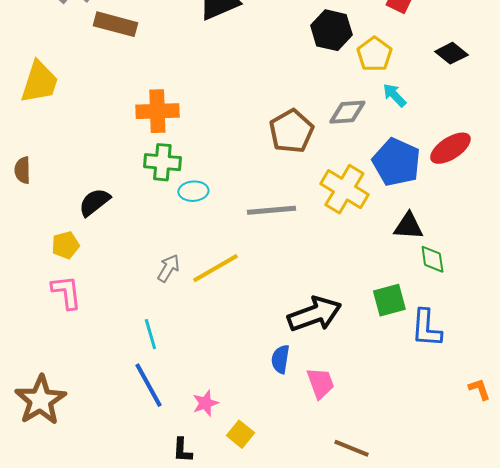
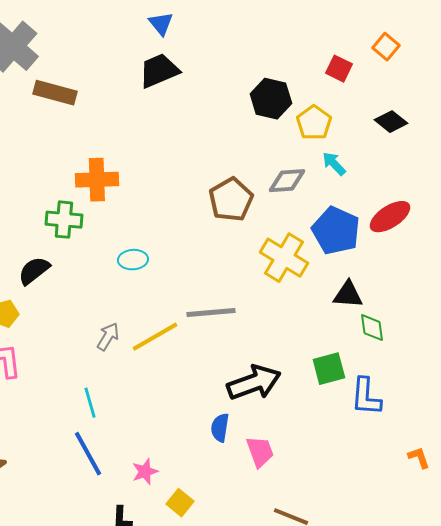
green cross: (162, 162) -> (64, 220), moved
gray line: (271, 210) -> (211, 313), moved

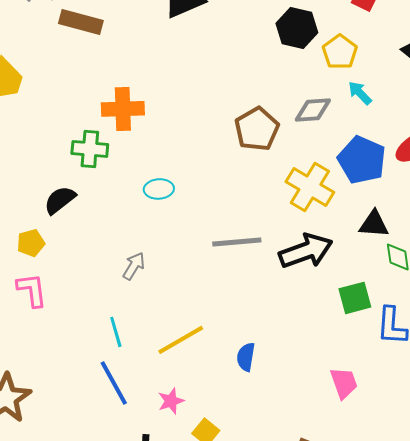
yellow line: (155, 337) -> (181, 340), moved
black arrow: (254, 383) -> (306, 251), moved
pink trapezoid: (260, 452) -> (344, 383), moved

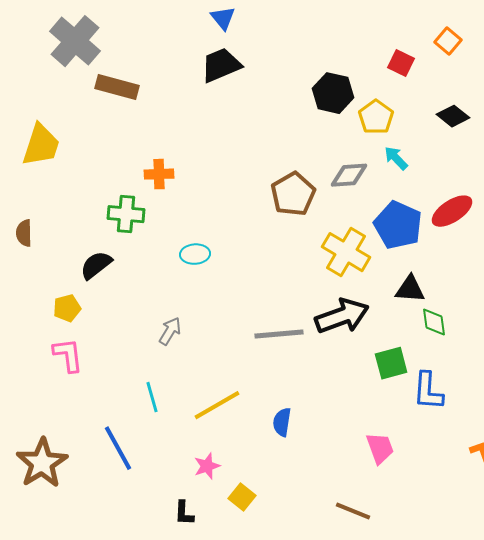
orange cross: (123, 109) -> (159, 174), size x0.7
gray line: (237, 242) -> (279, 334), moved
blue line: (114, 383) -> (118, 448), moved

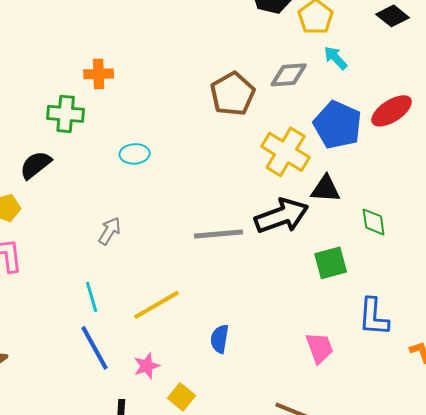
black triangle: (410, 289) -> (326, 189), moved
blue L-shape: (428, 391) -> (374, 317), moved
blue semicircle: (282, 422) -> (220, 339), moved
blue line: (118, 448) -> (95, 348), moved

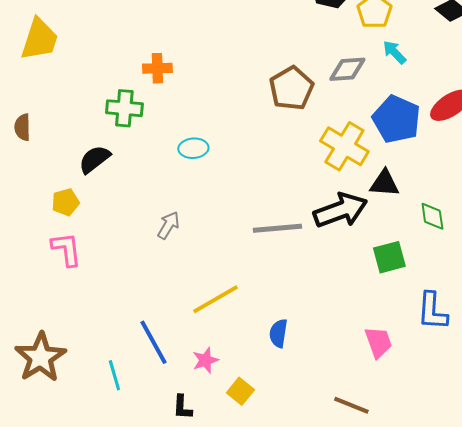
cyan line: (92, 297) -> (114, 375), moved

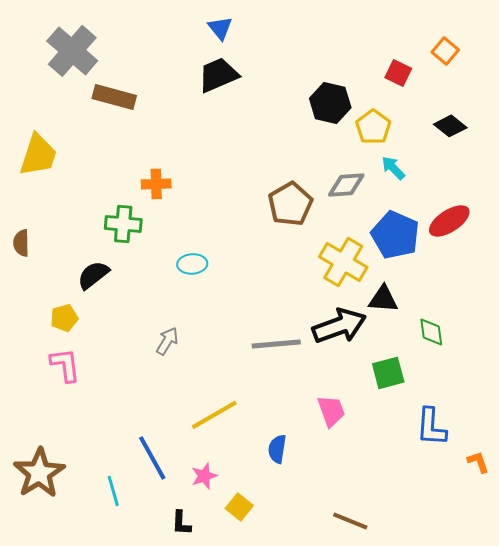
pink trapezoid: (378, 342) -> (331, 411), moved

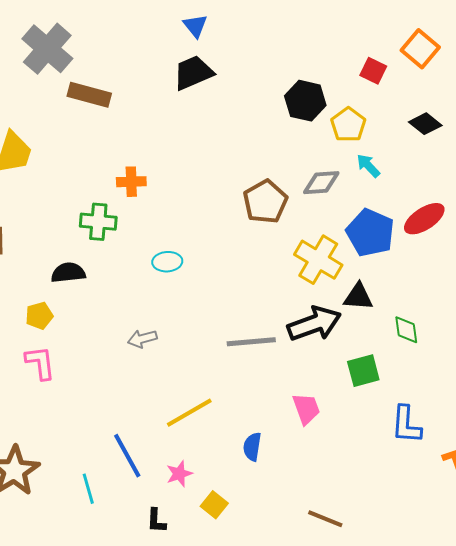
orange square: (445, 51) -> (420, 49), size x1.4
black semicircle: (93, 275) -> (68, 273), turned 32
gray arrow: (167, 341) -> (142, 339), turned -136

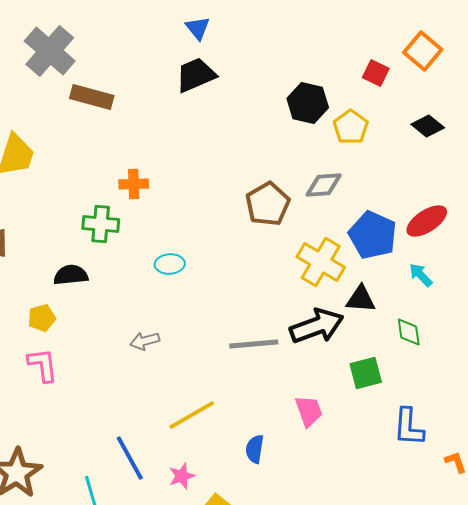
cyan arrow: (368, 166) -> (421, 275), moved

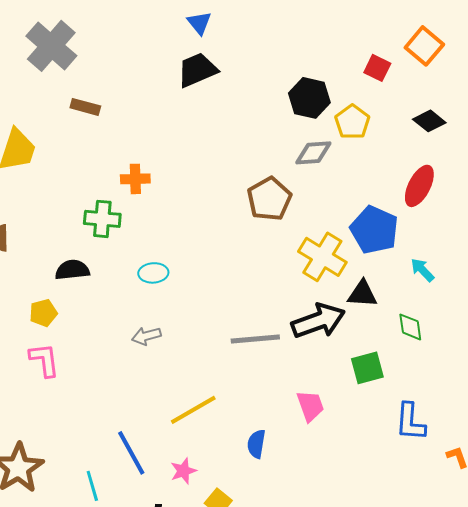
brown rectangle: (92, 97) -> (85, 107), moved, size x0.7
gray diamond: (324, 185) -> (313, 153), moved
red ellipse: (427, 221) -> (419, 186), moved, turned -30
cyan ellipse: (170, 264) -> (153, 273), moved

